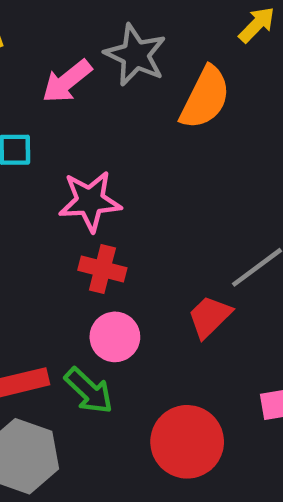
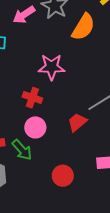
pink star: (90, 201) -> (52, 67), moved
red circle: (187, 442) -> (63, 176), size x0.7

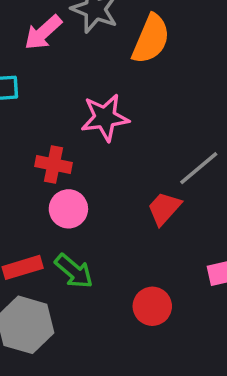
red cross: (32, 98) -> (53, 164), moved
pink circle: (35, 127) -> (68, 209), moved

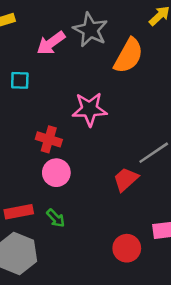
green arrow: (74, 271) -> (56, 218), size x0.7
red circle: (152, 306) -> (127, 248), moved

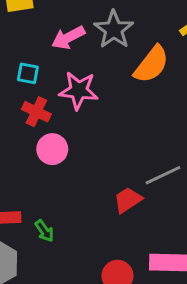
pink star: (89, 109) -> (79, 90), moved
red cross: (49, 139) -> (36, 112), moved
pink circle: (56, 173) -> (52, 149), moved

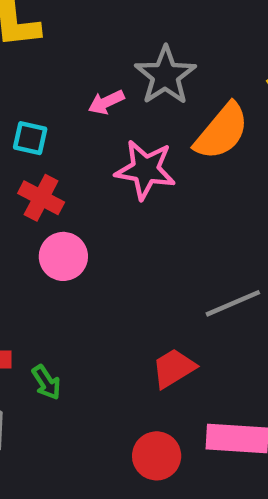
pink arrow: (68, 38) -> (106, 102), moved, size x0.7
pink star: (79, 90) -> (145, 170), moved
red trapezoid: (128, 200) -> (174, 368), moved

